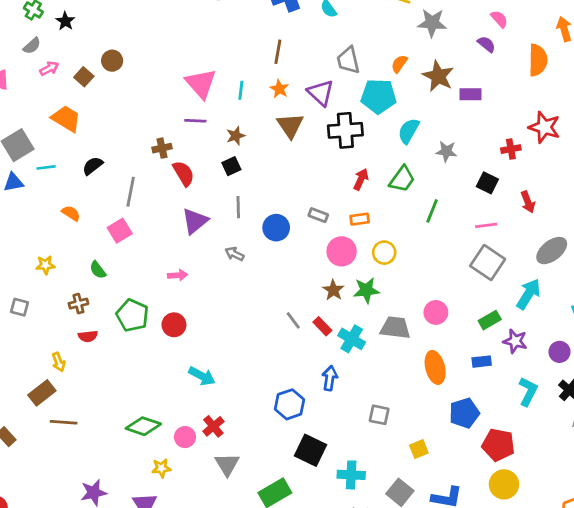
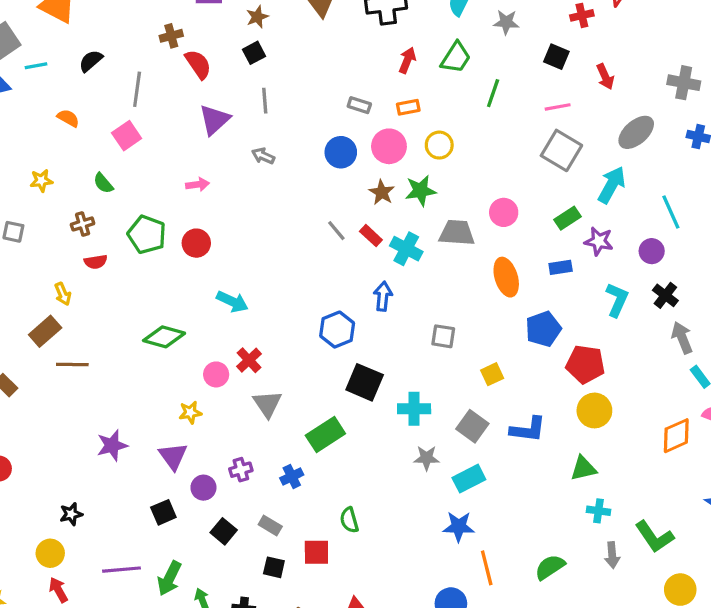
blue circle: (276, 228) -> (341, 152), moved
green diamond: (143, 426) -> (164, 337), moved

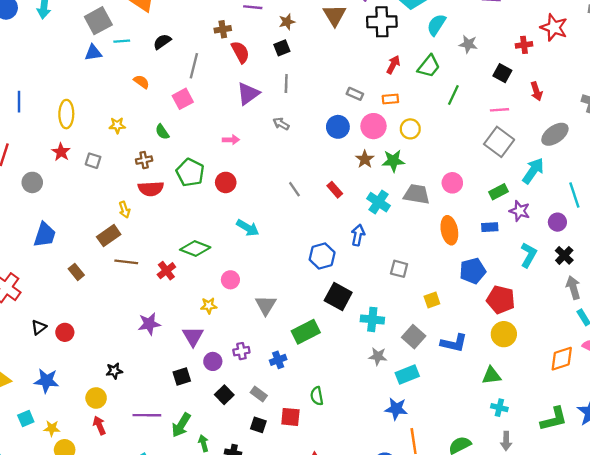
gray line: (336, 231) -> (294, 189), moved
red rectangle: (371, 236) -> (335, 190), moved
red semicircle: (96, 262) -> (151, 189), size x1.5
red cross: (249, 360) -> (166, 271), moved
green L-shape: (654, 537) -> (554, 419), moved, turned -76

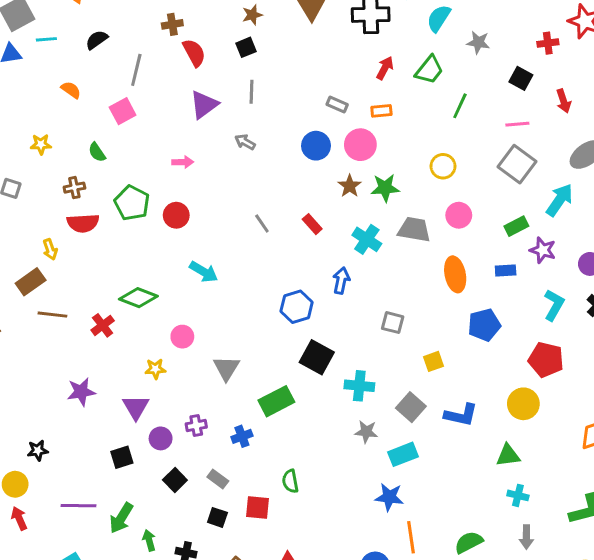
yellow circle: (410, 129) -> (443, 166), moved
red pentagon: (501, 300) -> (546, 360), moved

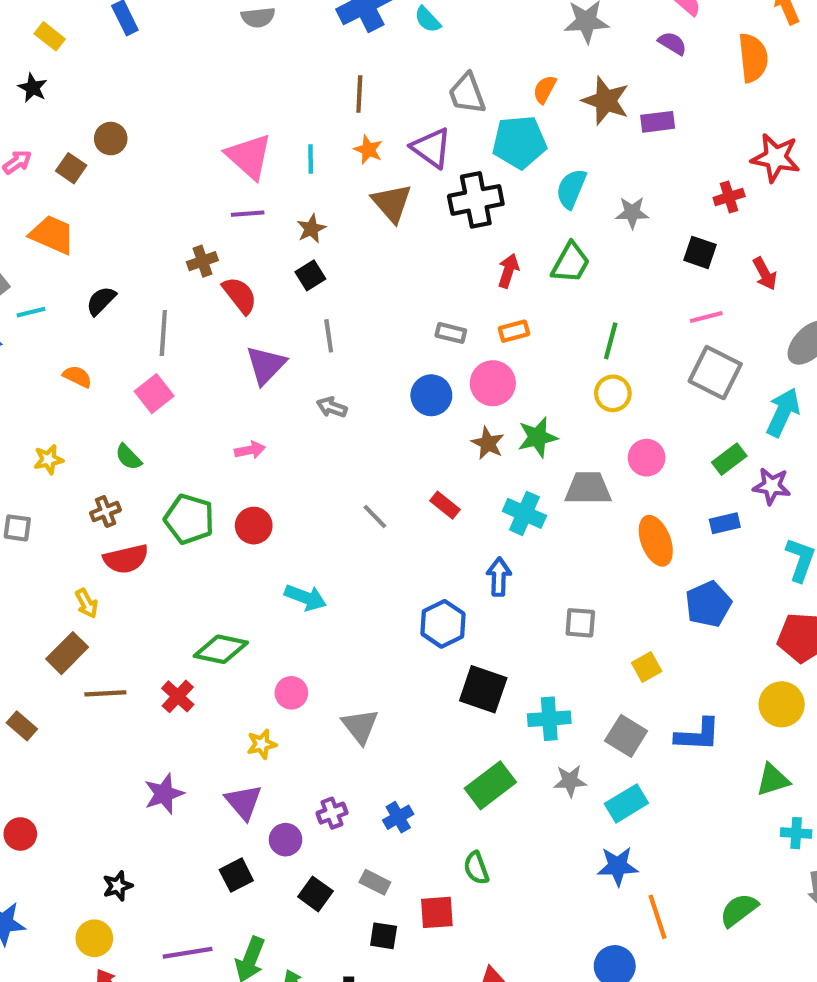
green line: (460, 106) -> (611, 341), moved
green rectangle: (276, 401) -> (490, 785), moved

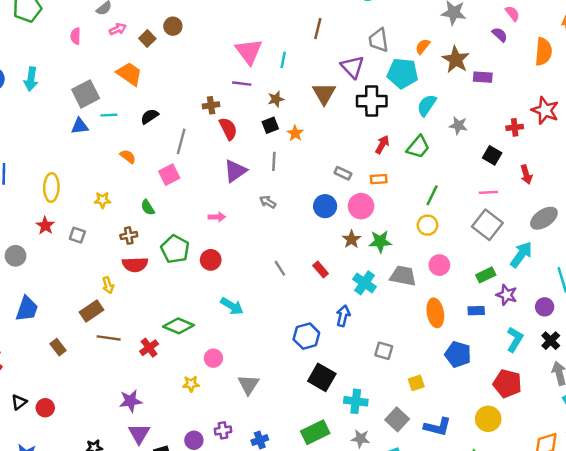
orange star: (368, 150) -> (295, 133), moved
blue pentagon: (708, 604) -> (458, 354), turned 30
purple triangle: (244, 802) -> (139, 434), moved

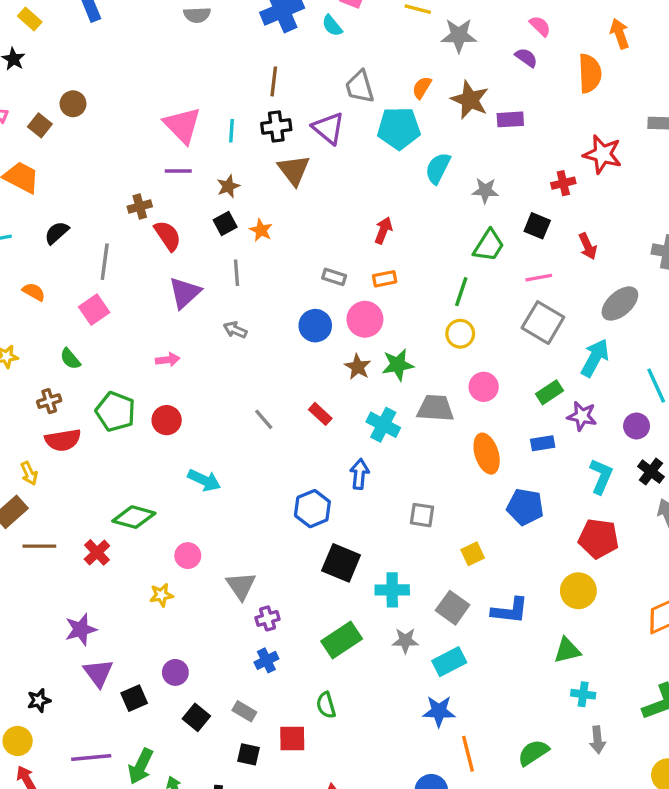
black cross: (372, 101) -> (276, 126), moved, size x0.7
green trapezoid: (418, 147) -> (489, 246), moved
purple cross: (223, 430) -> (267, 618), moved

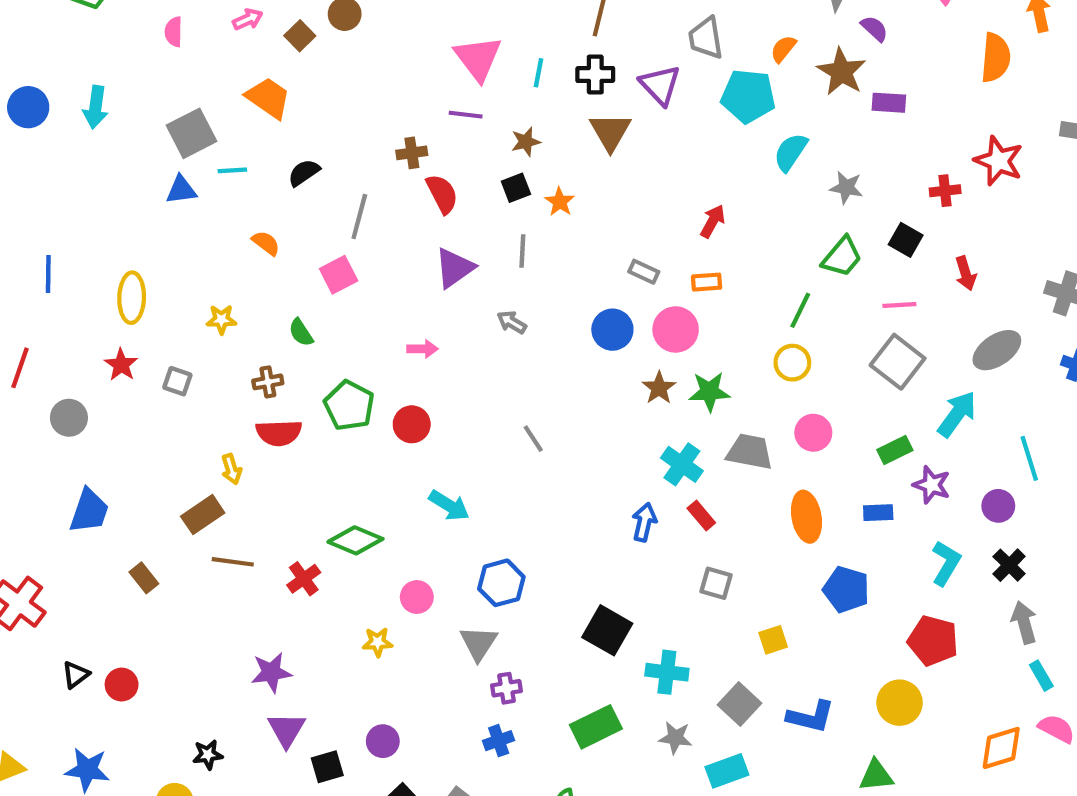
purple semicircle: (526, 58) -> (874, 29), moved
red rectangle: (320, 414) -> (701, 515), moved
blue hexagon: (312, 509) -> (501, 583), moved

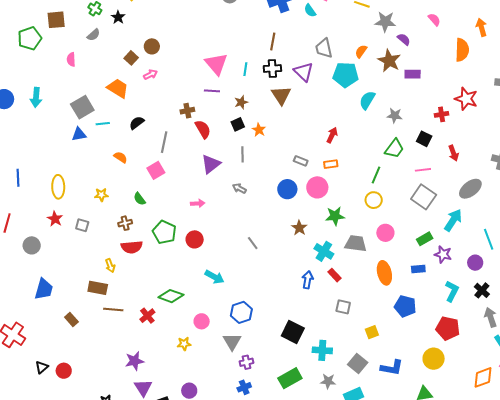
pink arrow: (248, 19) -> (151, 74), moved
brown star: (659, 388) -> (299, 228), moved
brown rectangle: (203, 515) -> (98, 288), turned 48

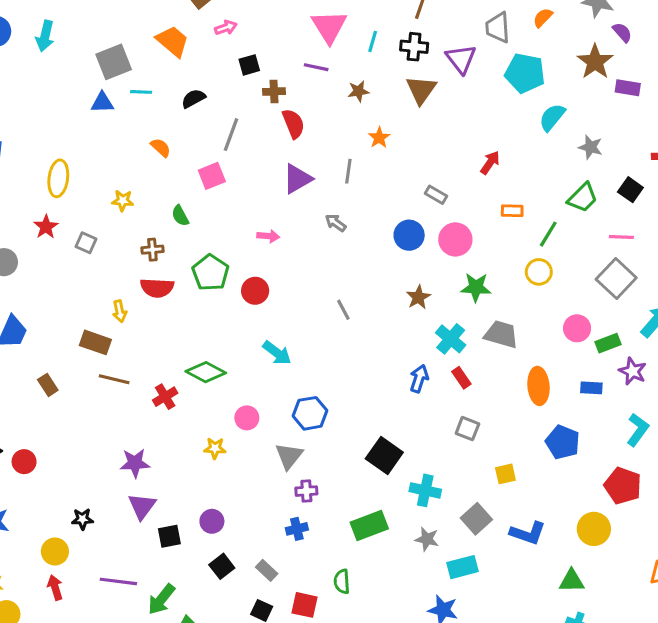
orange semicircle: (361, 51) -> (543, 18), moved
black square: (238, 124) -> (249, 65), moved
orange rectangle: (331, 164) -> (512, 211), moved
pink circle: (385, 233) -> (577, 328), moved

